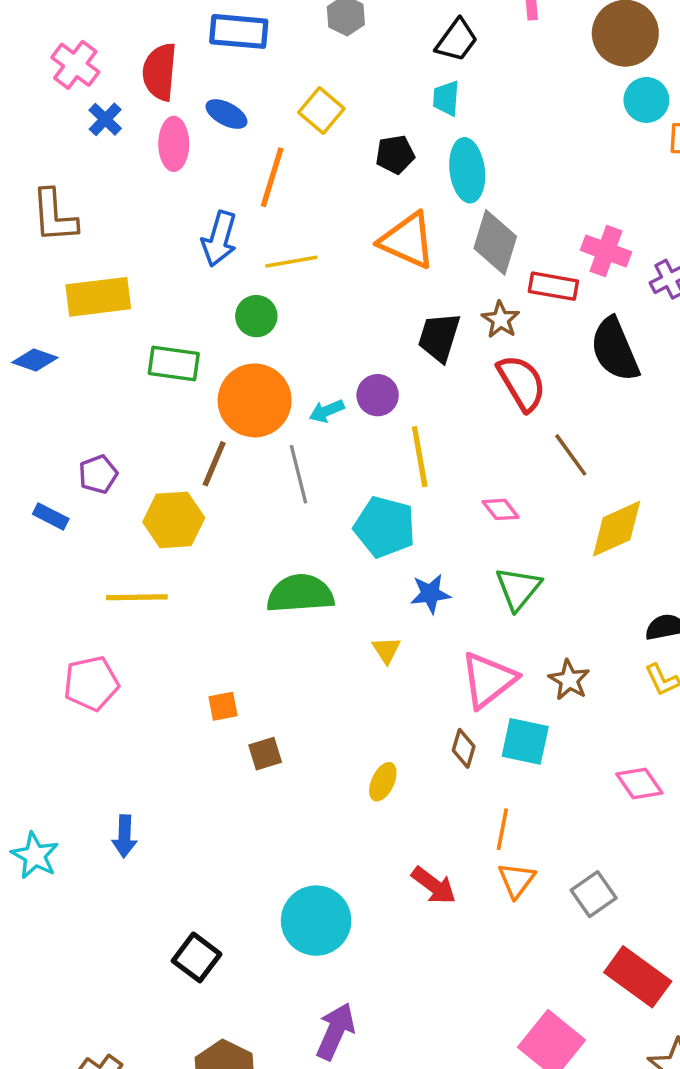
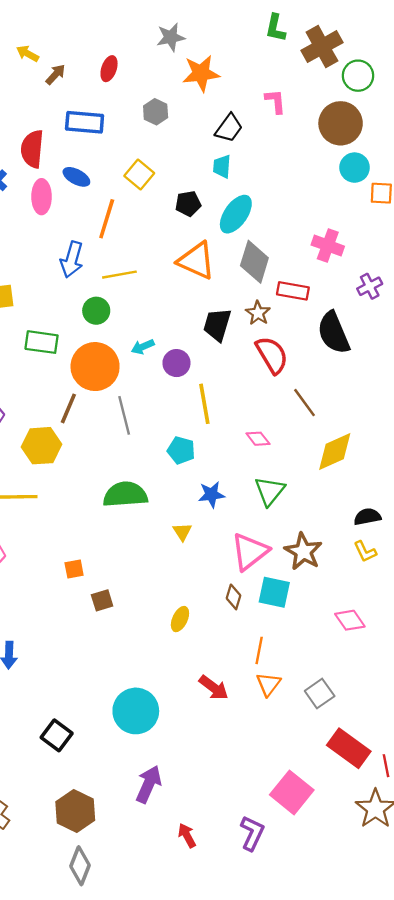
cyan ellipse: (467, 170) -> (236, 214), turned 42
pink cross: (606, 251) -> (328, 246), moved
cyan arrow: (327, 411) -> (143, 347), moved
cyan pentagon: (385, 527) -> (181, 450), size x0.7
brown star: (569, 680) -> (303, 552), size x1.4

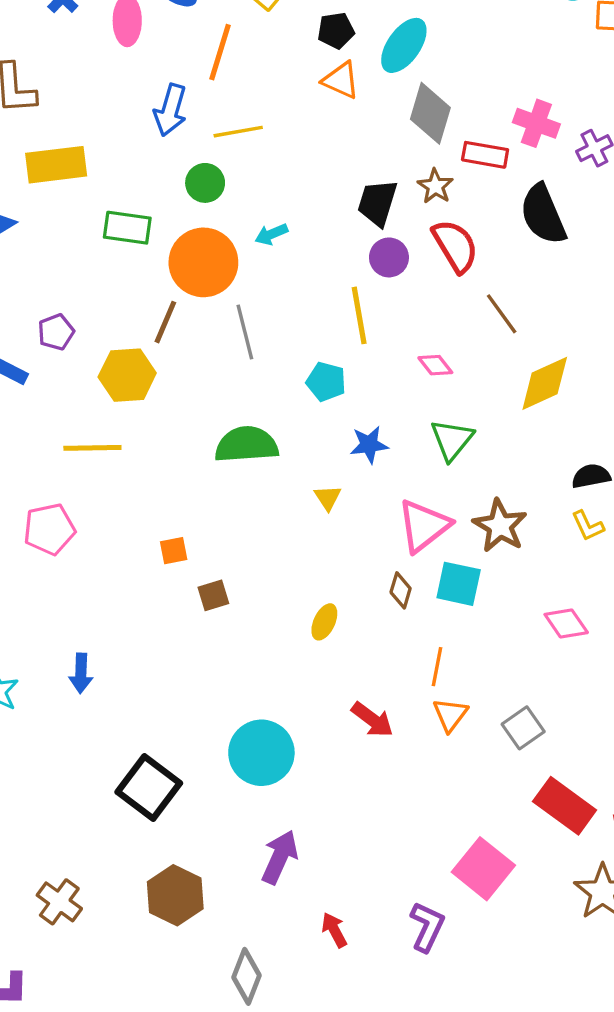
pink cross: (328, 246) -> (536, 123), moved
orange triangle: (196, 261) -> (341, 80), moved, size x0.7
purple circle: (176, 363) -> (389, 257), moved
black square: (57, 735) -> (149, 788), size x1.4
gray diamond: (80, 866) -> (247, 976), moved

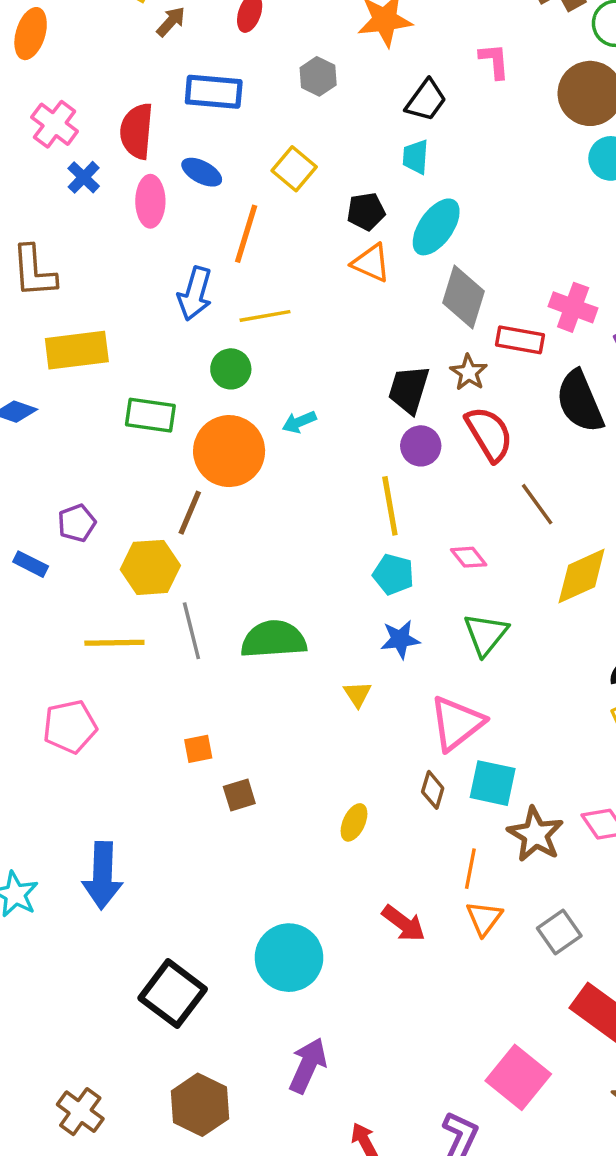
gray line: (245, 332) -> (191, 631), moved
cyan pentagon: (326, 382) -> (393, 574), moved
brown star: (500, 526) -> (535, 834), moved
blue arrow: (81, 673) -> (102, 875), size x1.6

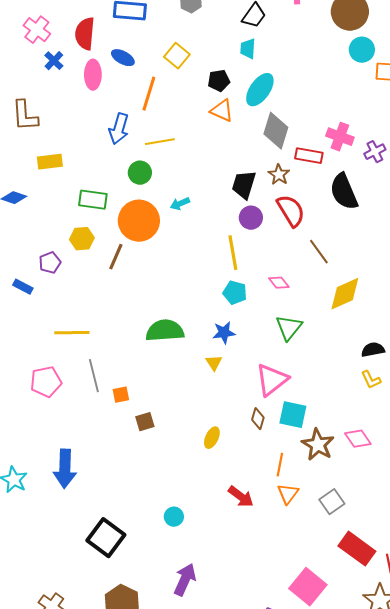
yellow rectangle: (77, 350) -> (50, 162), size x0.7
yellow hexagon: (150, 567) -> (82, 239), moved, size x0.7
gray line: (191, 631) -> (94, 376), moved
blue star: (400, 639) -> (224, 333), moved
cyan circle: (289, 958) -> (174, 517), size x0.5

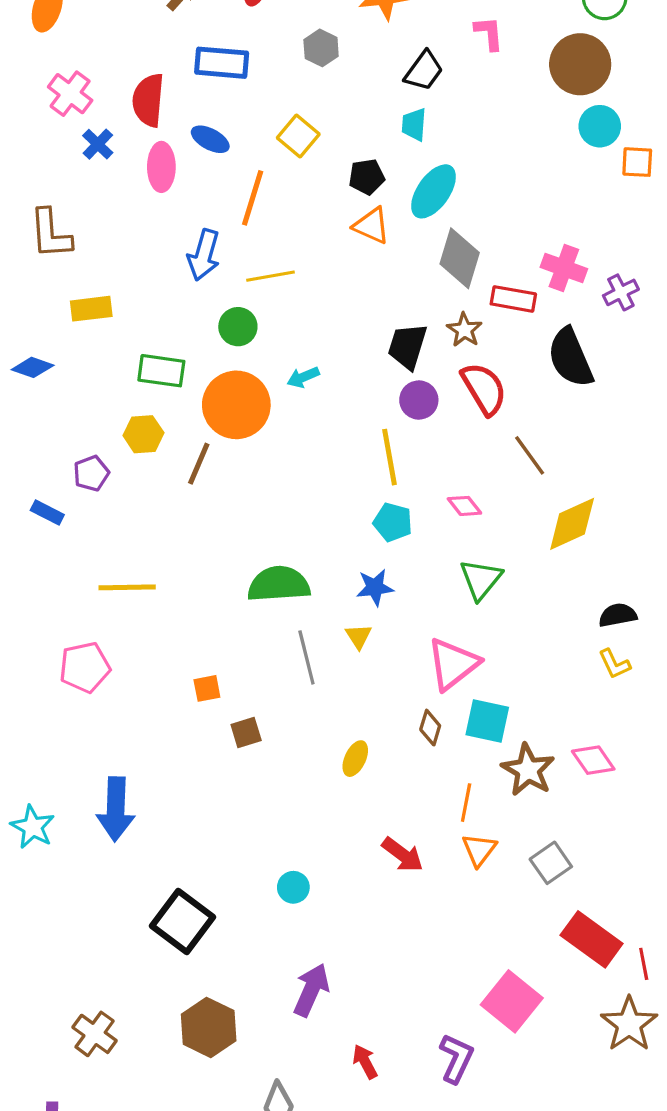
gray line: (94, 376) -> (306, 657), moved

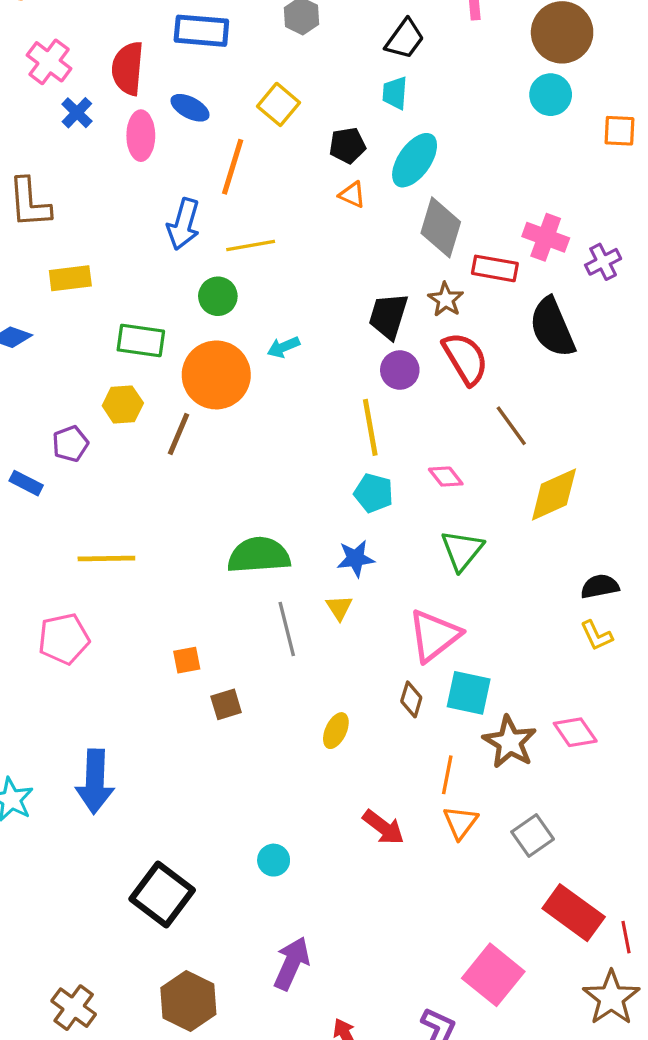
cyan circle: (600, 126) -> (551, 95), moved
orange triangle: (372, 226) -> (352, 195), size x0.7

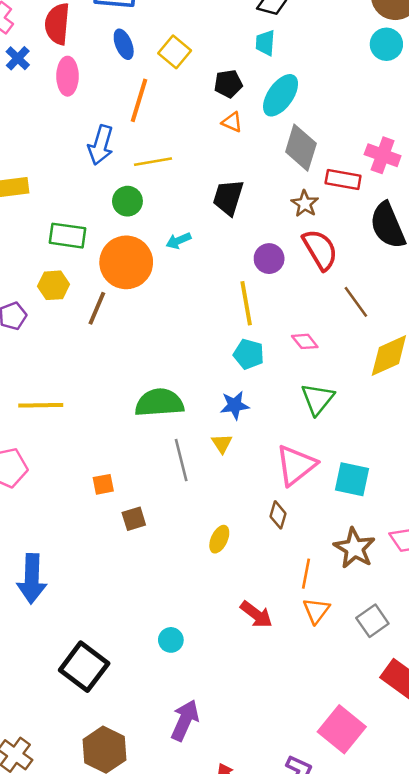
blue ellipse: (190, 108) -> (124, 44), moved, turned 40
black trapezoid: (388, 316) -> (228, 197), moved
cyan square: (469, 693) -> (352, 479), moved

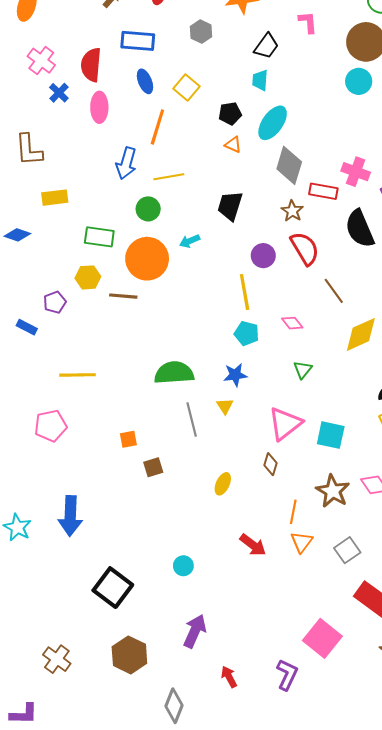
brown line: (97, 308) -> (123, 296), turned 72
green triangle: (318, 399) -> (303, 370), size x0.7

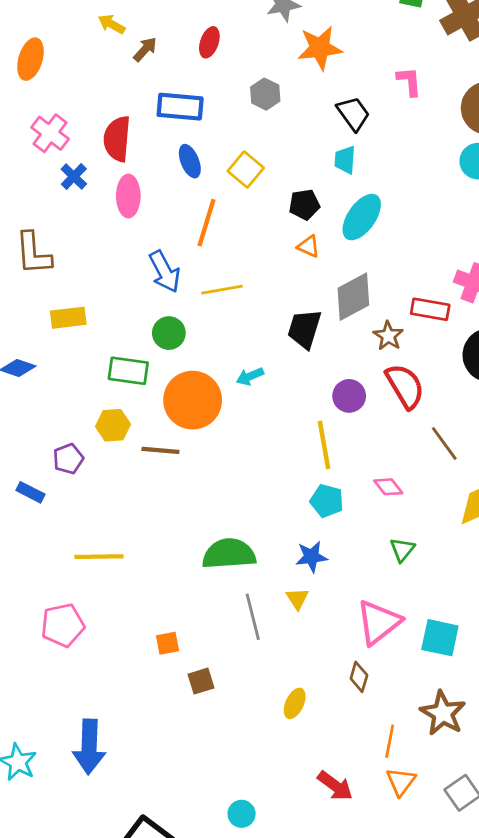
black trapezoid: (266, 46) -> (353, 114), turned -72
blue arrow: (126, 163) -> (165, 272), turned -44
gray diamond: (289, 165) -> (353, 297), moved, turned 45
green circle: (148, 209) -> (169, 333), moved

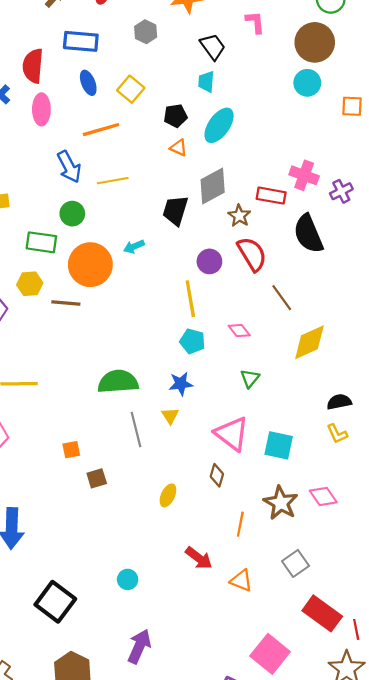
orange line: (207, 223) -> (101, 130), turned 57
pink triangle: (378, 622) -> (232, 434), turned -45
orange triangle: (401, 782) -> (241, 580), moved, turned -45

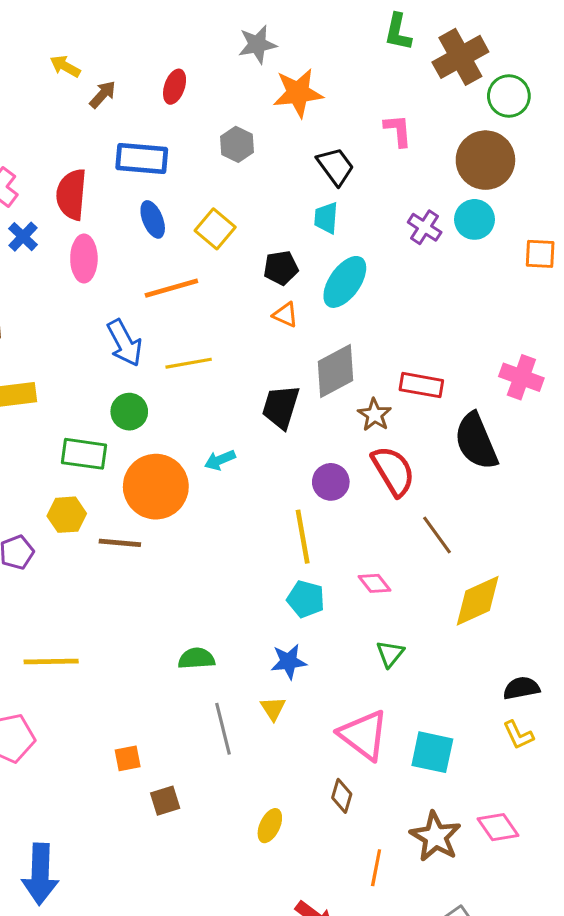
pink cross: (304, 175) -> (521, 377), moved
purple cross: (341, 191) -> (425, 227), moved, turned -30
green semicircle: (118, 382) -> (196, 658), size x0.6

